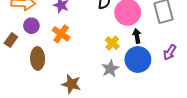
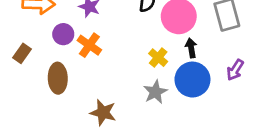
purple circle: (31, 26) -> (63, 34), moved

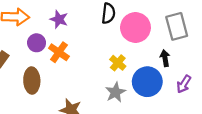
black arrow: (191, 48) -> (165, 58), moved
purple arrow: (235, 70) -> (184, 84), moved

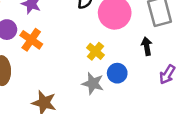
blue circle: (147, 82) -> (117, 73), moved, size x0.6
gray star: (115, 92) -> (93, 83), turned -30

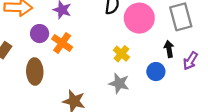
blue circle: (117, 73) -> (156, 72), moved
purple arrow: (167, 74) -> (190, 61), moved

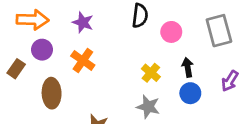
pink circle: (139, 18) -> (171, 32), size x0.6
purple circle: (40, 34) -> (42, 50), moved
black arrow: (169, 49) -> (188, 67), moved

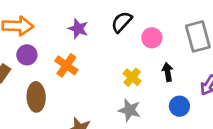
black semicircle: (140, 16) -> (122, 22), turned -145
purple star: (83, 22) -> (78, 29), moved
blue circle: (190, 93) -> (179, 106), moved

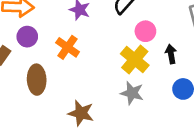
pink circle: (152, 38) -> (145, 31), moved
yellow cross: (132, 77) -> (135, 59), size x1.5

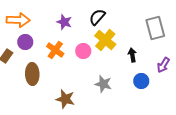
pink circle: (145, 31) -> (83, 51), moved
yellow cross: (135, 59) -> (105, 40), moved

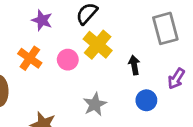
gray star: (103, 84) -> (95, 104), turned 30

